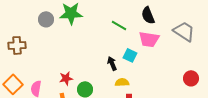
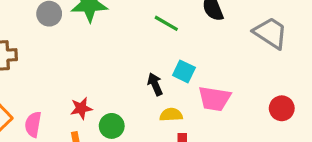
pink trapezoid: (149, 39) -> (214, 99), moved

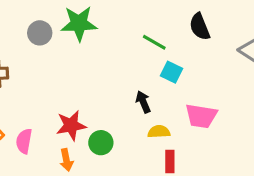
cyan square: (184, 71) -> (171, 72), moved
red star: (81, 108) -> (71, 125), size x1.4

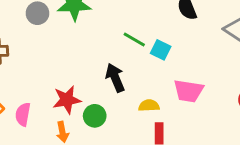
green line: (154, 42) -> (134, 40), moved
black arrow: (143, 102) -> (115, 78), moved, size x1.4

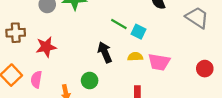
red star: (67, 100) -> (46, 47), moved
yellow semicircle: (149, 106) -> (135, 57), moved

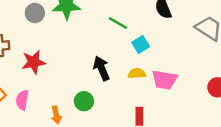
green line: (119, 24) -> (118, 23), moved
cyan square: (138, 32) -> (141, 44), turned 32

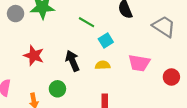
red star: (34, 62) -> (34, 55), moved, turned 30
pink trapezoid: (165, 80) -> (139, 63), moved

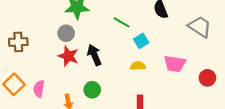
gray circle: (16, 14) -> (66, 33), moved
black arrow: (73, 61) -> (94, 55), moved

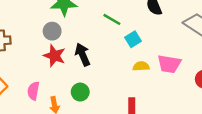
yellow semicircle: (138, 66) -> (141, 66), moved
pink semicircle: (39, 89) -> (33, 91), moved

